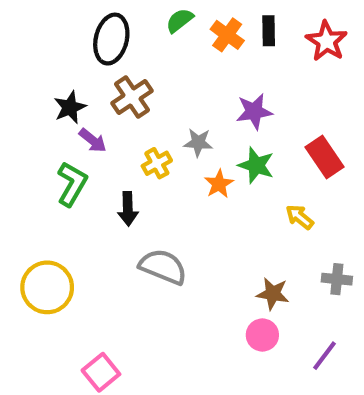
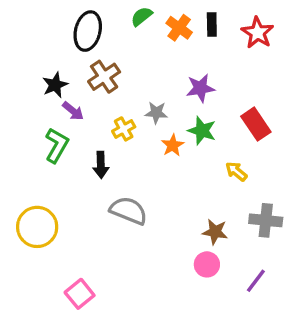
gray cross: (337, 279) -> (266, 220), size x1.4

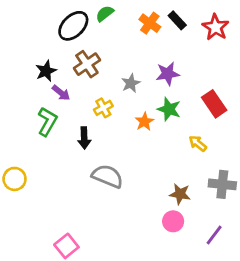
green semicircle: (142, 16) -> (105, 14), moved
black rectangle: (212, 24) -> (177, 20), turned -42
black ellipse: (88, 31) -> (73, 26), turned 32
gray star: (156, 113) -> (131, 83), moved, turned -30
yellow circle: (37, 227) -> (15, 179), moved, size x0.7

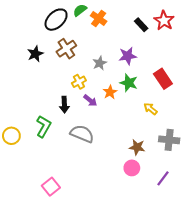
black rectangle: (177, 20) -> (141, 25), moved
orange cross: (150, 23) -> (99, 19), moved
purple arrow: (61, 93) -> (90, 100), moved
green L-shape: (47, 122) -> (44, 126), moved

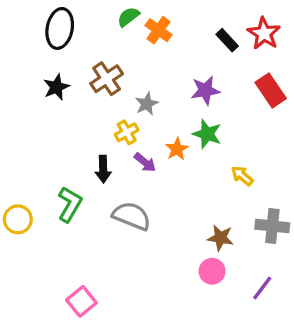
black ellipse: (56, 20) -> (60, 28), moved, turned -35
gray star: (100, 63) -> (147, 104), moved
red rectangle: (163, 79) -> (271, 90), moved

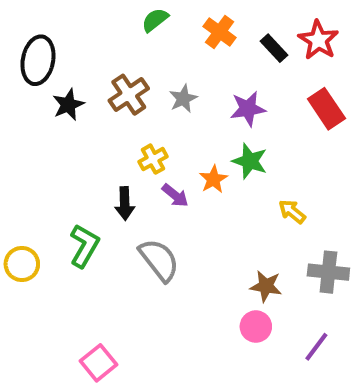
black ellipse: (60, 28) -> (38, 60), moved
orange cross: (158, 30) -> (220, 32), moved
gray star: (147, 104) -> (183, 99), moved
gray semicircle: (132, 216) -> (159, 260), turned 30

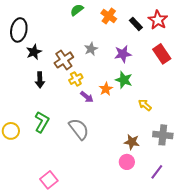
brown cross: (129, 95) -> (64, 60), moved
black arrow: (125, 203) -> (40, 80), moved

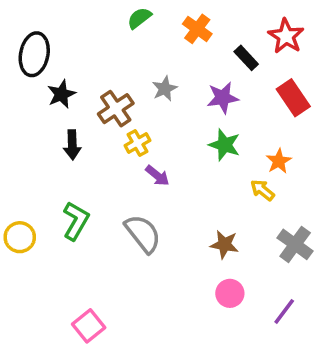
black rectangle: (136, 24) -> (246, 58), moved
orange star: (106, 89) -> (279, 161), moved
gray cross: (163, 135) -> (295, 244), turned 30
brown star: (132, 142) -> (224, 244), moved

